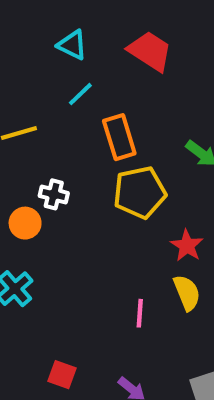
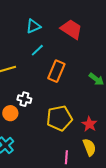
cyan triangle: (72, 45) -> (33, 26), turned -49
orange rectangle: (119, 137) -> (56, 71), turned 40
yellow pentagon: (140, 192) -> (59, 118), moved

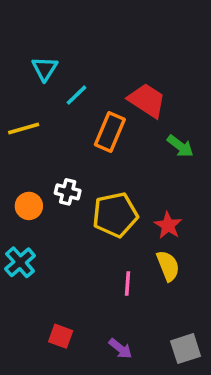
cyan triangle: (33, 26) -> (45, 69), moved, turned -35
red trapezoid: (71, 29) -> (147, 100), moved
white cross: (24, 99) -> (68, 192), moved

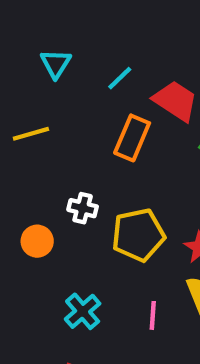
cyan line: (76, 95) -> (120, 78), moved
orange circle: (29, 206) -> (37, 241), moved
cyan cross: (20, 262) -> (83, 311), moved

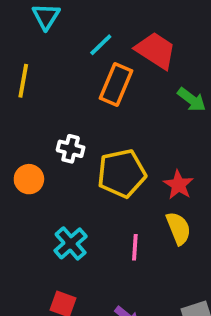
cyan line: (120, 78) -> (101, 45), moved
yellow line: (31, 134) -> (23, 81), turned -64

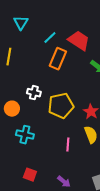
cyan cross: (71, 243) -> (25, 135), moved, turned -36

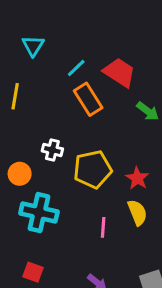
orange rectangle: (58, 59) -> (88, 99), turned -55
cyan cross: (25, 135) -> (39, 213), size x1.4
red square: (30, 175) -> (33, 272), moved

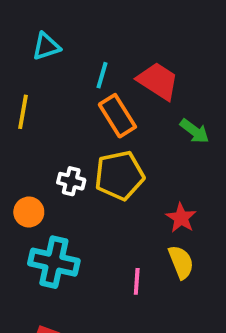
cyan triangle: (33, 46) -> (46, 46), turned 40
cyan line: (76, 68) -> (102, 75), turned -30
yellow pentagon: (93, 169) -> (119, 175), moved

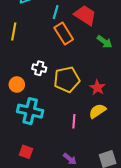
yellow pentagon: (119, 175) -> (67, 79), moved
yellow semicircle: (181, 262) -> (97, 111), turned -102

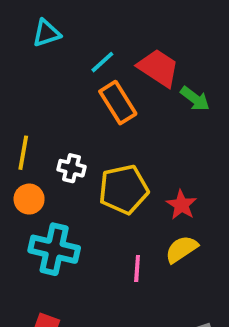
cyan line: (56, 12) -> (102, 62), turned 32
yellow line: (14, 31) -> (23, 153), moved
green arrow: (105, 42) -> (195, 99), moved

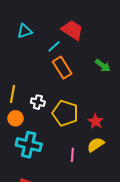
red trapezoid: (158, 68) -> (72, 30), moved
yellow pentagon: (124, 189) -> (65, 113), turned 30

